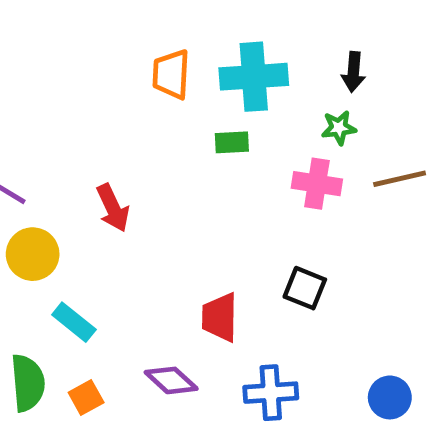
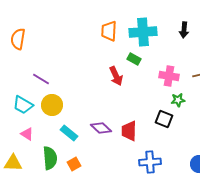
green star: (339, 128) -> (178, 100), moved
green rectangle: (232, 142) -> (134, 59), turned 32
red arrow: (113, 208) -> (116, 76), moved
purple diamond: (171, 380) -> (101, 128), moved

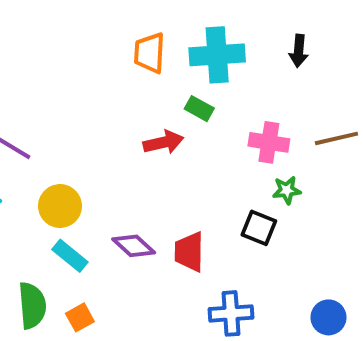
red arrow: (116, 76) -> (163, 142), turned -78
yellow circle: (52, 105) -> (60, 206), moved

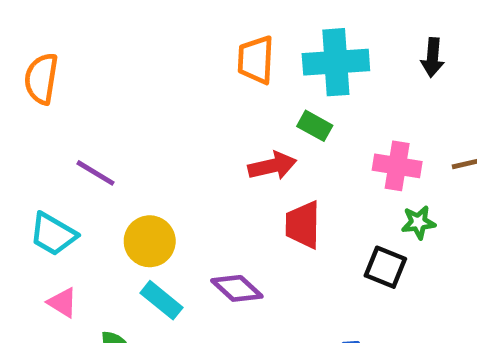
red trapezoid: (189, 252) -> (303, 225), moved

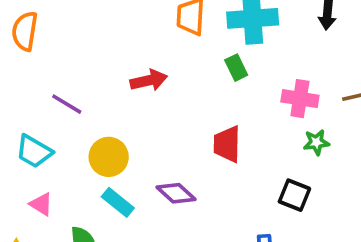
green rectangle: (315, 126) -> (236, 68), turned 35
red arrow: (272, 166) -> (149, 80), moved
black square: (385, 267) -> (294, 195), moved

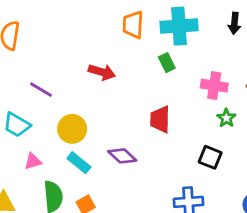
red arrow: (149, 80) -> (102, 72), turned 30
green star: (316, 142) -> (226, 118), turned -30
pink triangle: (41, 204) -> (33, 161), moved, turned -48

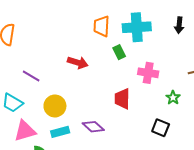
green rectangle: (167, 63) -> (119, 52), moved
pink cross: (214, 86) -> (148, 73), moved
pink triangle: (33, 161) -> (25, 131), size x1.6
cyan rectangle: (79, 163) -> (60, 132), turned -54

